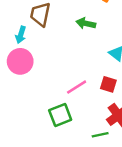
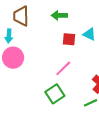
red square: (108, 84) -> (69, 39), moved

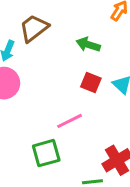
brown trapezoid: (21, 16) -> (34, 28), turned 35

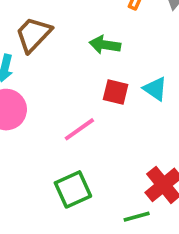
pink line: (70, 121) -> (79, 129), moved

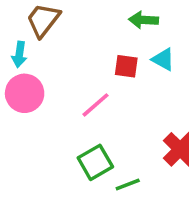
green arrow: (105, 45) -> (144, 20), moved
green line: (137, 217) -> (128, 185), moved

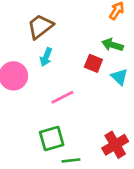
cyan arrow: (19, 54) -> (46, 57), moved
red square: (126, 66) -> (93, 63), moved

